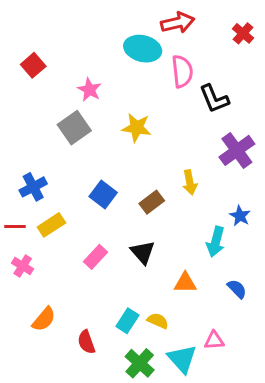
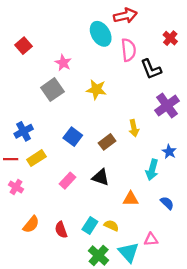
red cross: (243, 33) -> (170, 38), moved
cyan ellipse: (143, 49) -> (101, 34), turned 45
black triangle: (143, 252) -> (101, 177), turned -30
red semicircle: (86, 342) -> (61, 230), moved

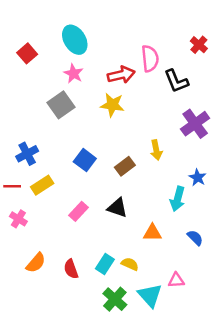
red arrow: (125, 16) -> (121, 75), moved
cyan ellipse: (101, 34) -> (75, 40), moved

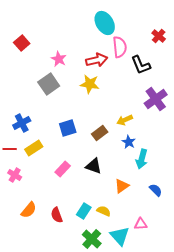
cyan ellipse: (75, 40) -> (105, 23), moved
yellow arrow: (156, 150) -> (125, 120), turned 77
blue square: (85, 160) -> (68, 128), turned 36
blue star: (198, 178) -> (129, 142), moved
orange triangle: (152, 233) -> (122, 186), turned -35

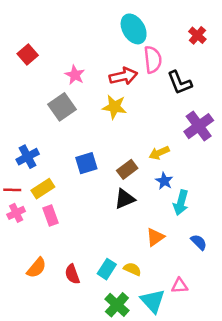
red cross: (159, 36) -> (197, 35), moved
black triangle: (94, 166) -> (125, 199), moved, turned -42
pink rectangle: (63, 169) -> (51, 215), moved, turned -63
pink cross: (15, 175) -> (16, 213), moved, turned 32

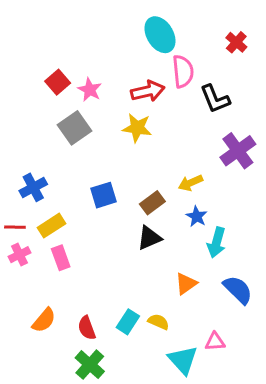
red square: (28, 54) -> (58, 82), moved
blue semicircle: (199, 242) -> (238, 290), size x1.5
green cross: (117, 305) -> (90, 365), moved

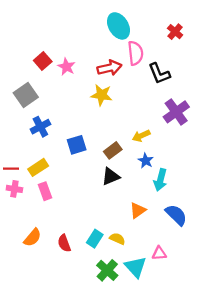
gray square: (74, 128) -> (26, 95), moved
blue cross: (33, 187) -> (40, 127), moved
pink cross: (19, 255) -> (14, 189), turned 35
green cross: (90, 365) -> (107, 270), moved

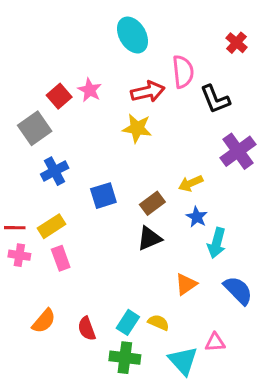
cyan ellipse: (119, 26) -> (133, 35), moved
red square: (43, 61) -> (59, 96), moved
green cross: (107, 270) -> (125, 358), moved, turned -35

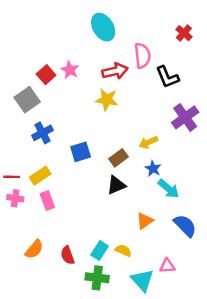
cyan arrow: (217, 243) -> (168, 189), turned -65

